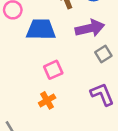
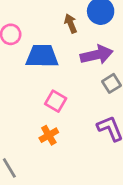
pink square: (53, 70) -> (56, 101), turned -36

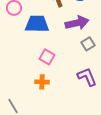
orange cross: (49, 135) -> (42, 82), turned 32

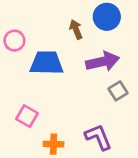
pink square: (47, 57) -> (27, 116), moved
purple L-shape: (87, 77) -> (98, 137), moved

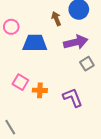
orange cross: (54, 144) -> (40, 90), moved

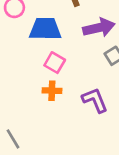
pink square: (20, 82) -> (55, 63), moved

